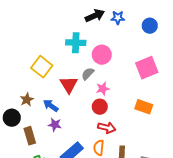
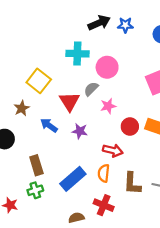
brown star: (27, 100) -> (22, 108), moved
red circle: (100, 107) -> (130, 127), moved
purple star: (55, 125) -> (80, 131), moved
brown rectangle: (30, 136) -> (36, 165), moved

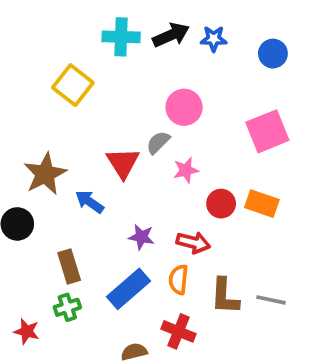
cyan cross: (77, 54) -> (121, 37), moved
yellow square: (39, 81) -> (73, 85), moved
brown star: (22, 108) -> (45, 174), size x1.6
purple star: (80, 131) -> (141, 237), moved

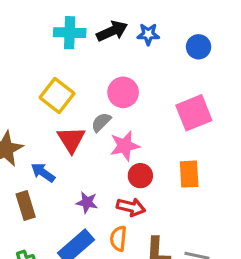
yellow square: (73, 85) -> (57, 96), moved
pink star: (186, 170) -> (125, 146), size x1.4
red circle: (221, 204) -> (140, 176), moved
orange rectangle: (262, 204) -> (189, 174), turned 68
brown rectangle: (69, 267) -> (26, 206), moved

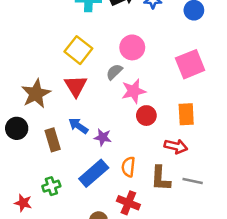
red triangle: (71, 140) -> (76, 86), moved
blue arrow: (43, 173) -> (78, 126), moved
red arrow: (131, 207) -> (176, 146), moved

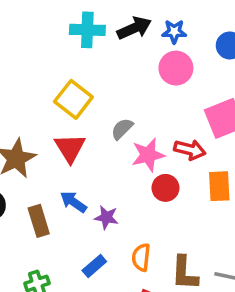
pink circle: (132, 47) -> (176, 68), moved
red arrow: (176, 146) -> (190, 150), moved
blue rectangle: (94, 173) -> (94, 266), size x0.6

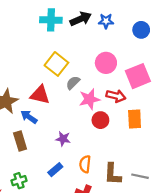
pink circle: (176, 68) -> (106, 63), moved
yellow square: (73, 99) -> (56, 64), moved
red triangle: (70, 148) -> (40, 95), turned -45
blue arrow: (73, 202) -> (29, 117), moved

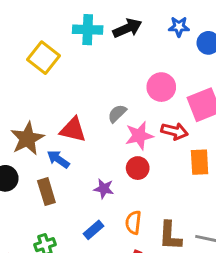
blue star: (106, 21) -> (179, 27), moved
yellow square: (56, 64) -> (43, 58), moved
red circle: (100, 120) -> (138, 168), moved

